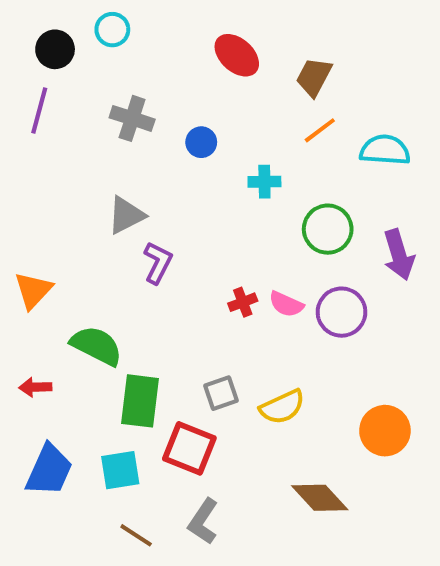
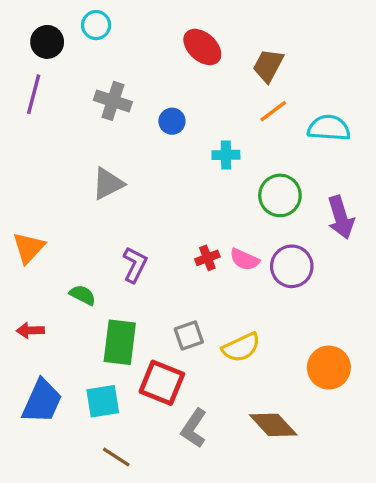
purple L-shape: (158, 263) -> (135, 265), moved
green semicircle: (97, 346) -> (83, 295), size x0.6
gray L-shape: (203, 521) -> (194, 428), moved

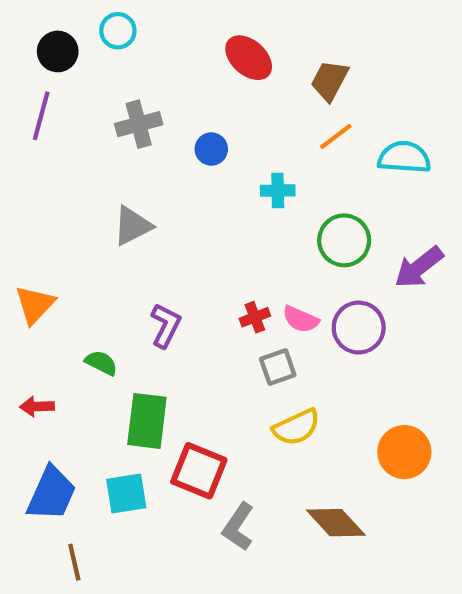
gray cross: (113, 101) -> (139, 124), turned -33
purple arrow: (341, 217) -> (419, 267), turned 69
gray square: (189, 335) -> (278, 367), moved
brown line: (116, 457) -> (74, 562), moved, turned 44

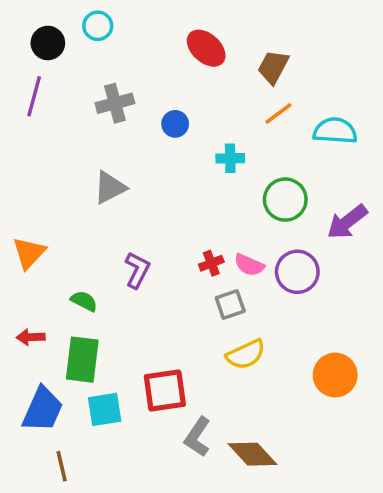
green rectangle: (147, 421) -> (82, 360), moved
red square: (199, 471) -> (165, 391), turned -30
brown diamond: (336, 523) -> (253, 454), moved

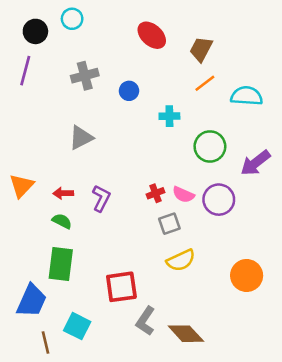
red arrow: (31, 337) -> (63, 193), moved
cyan square: (105, 409) -> (77, 326), moved, turned 36

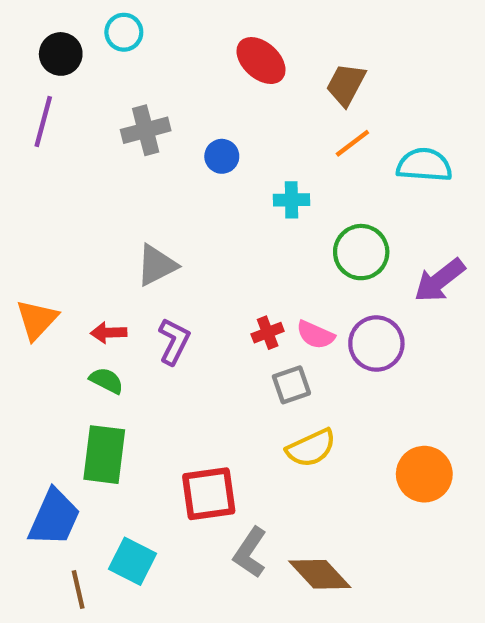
gray triangle: (81, 138) -> (157, 265), moved

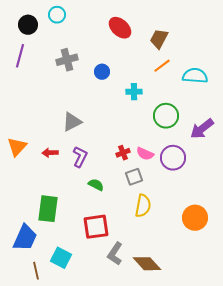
green semicircle: (106, 381) -> (96, 185), moved
yellow semicircle: (311, 448) -> (143, 206), turned -55

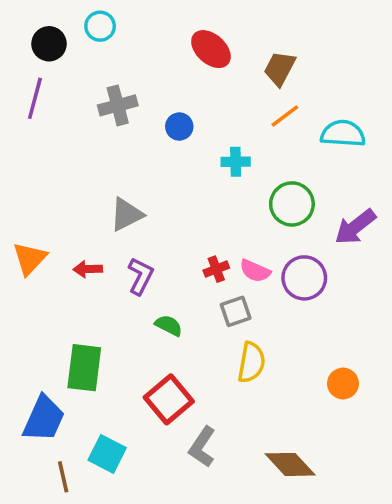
orange circle: (195, 218) -> (343, 384), size x0.7
red square: (96, 227) -> (169, 399), turned -32
brown diamond: (147, 264) -> (290, 464), moved

